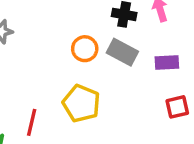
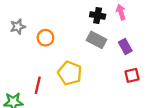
orange circle: (85, 49) -> (45, 38), moved
purple rectangle: (167, 62) -> (125, 47), turned 64

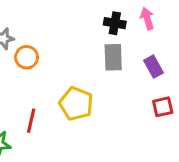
orange circle: (45, 38) -> (27, 57), moved
gray rectangle: (96, 40) -> (113, 57), turned 60

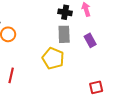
yellow pentagon: (76, 104) -> (53, 58), moved
red square: (163, 107) -> (96, 87), moved

